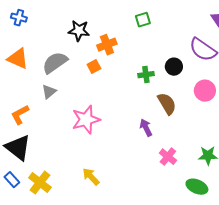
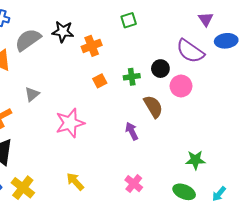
gray semicircle: (55, 63) -> (28, 40), moved
orange square: (94, 67) -> (100, 81), moved
pink circle: (205, 91) -> (181, 86), moved
pink cross: (168, 157) -> (134, 184), moved

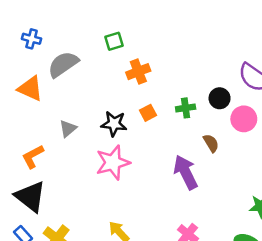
green square: (129, 20) -> (114, 41), moved
black star: (63, 32) -> (114, 124), moved
brown semicircle: (153, 107) -> (211, 143), size x0.7
purple arrow: (132, 131) -> (186, 172), size x1.6

